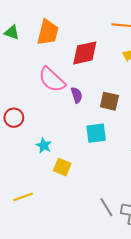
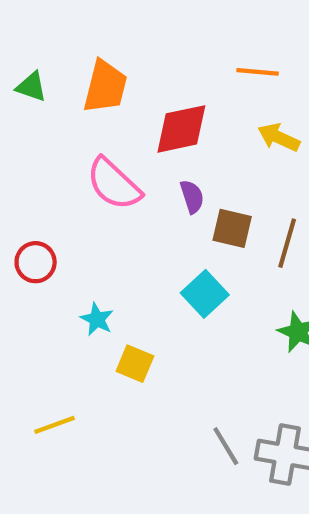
purple semicircle: (77, 95) -> (192, 197), moved
cyan square: (96, 133) -> (205, 294), turned -35

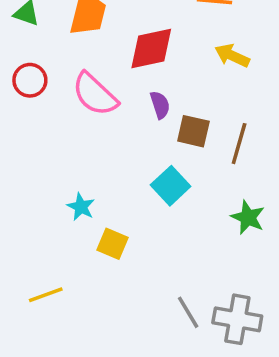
red circle: (36, 262) -> (30, 80), moved

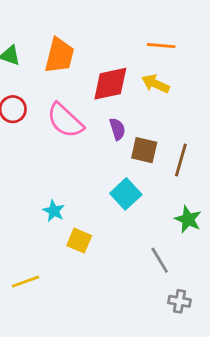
yellow arrow: (232, 56) -> (155, 84), moved
gray line: (188, 312) -> (160, 260), moved
gray cross: (237, 319) -> (180, 301), size x0.6

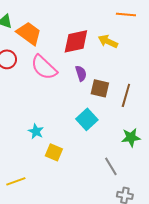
orange line: (161, 46) -> (126, 14), moved
orange trapezoid: (59, 55) -> (29, 33), moved, turned -68
green star: (188, 219) -> (131, 137), turned -30

